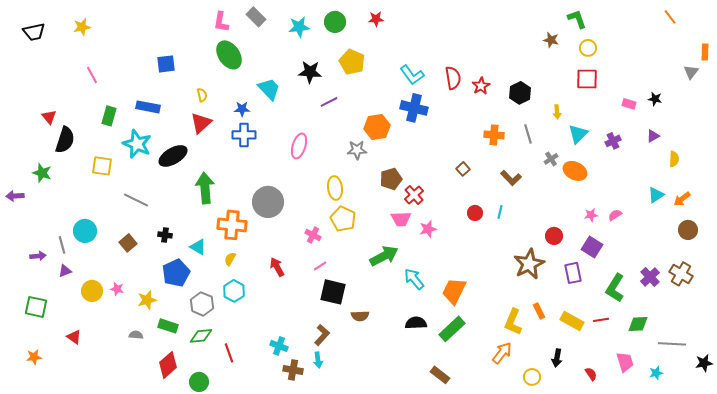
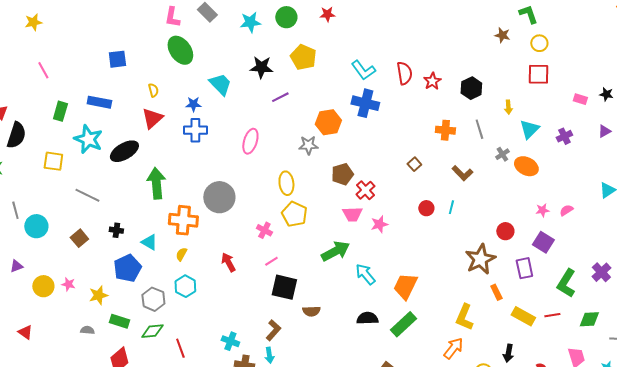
gray line: (62, 245) -> (15, 210), moved
orange rectangle: (539, 311) -> (496, 292), moved

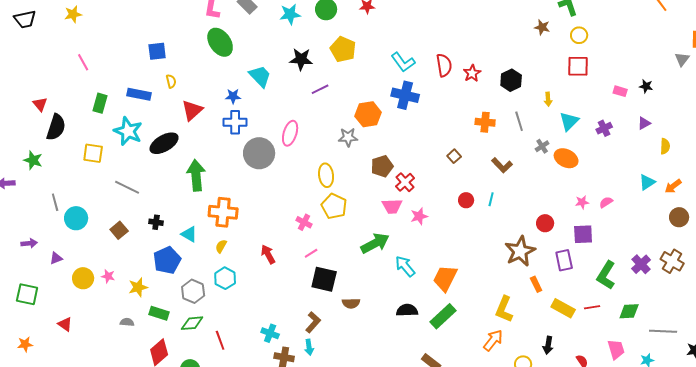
yellow semicircle: (153, 90) -> (171, 81), moved
gray circle: (219, 197) -> (259, 153), moved
purple square: (543, 242) -> (583, 234), turned -35

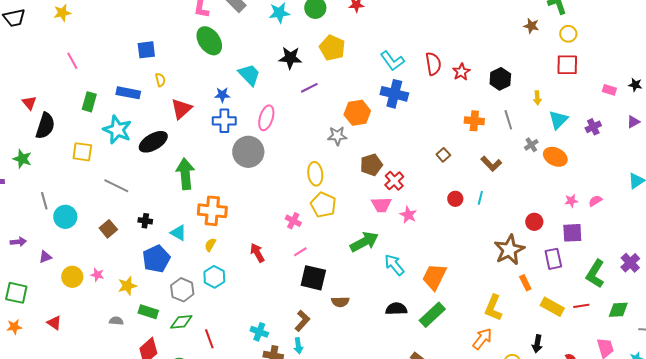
pink ellipse: (290, 133) -> (266, 118), moved
pink star: (419, 216) -> (408, 215), turned -30
orange star: (25, 344) -> (14, 327), moved

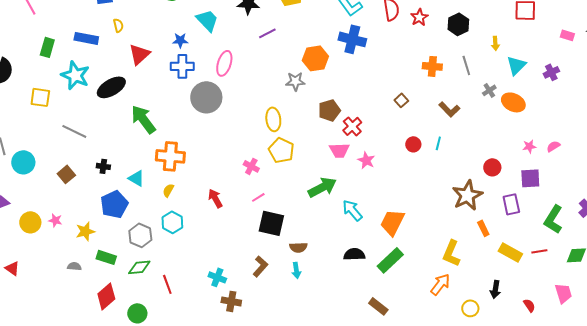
green arrow: (185, 174) -> (143, 119), turned -32
cyan arrow: (298, 346) -> (296, 270), moved

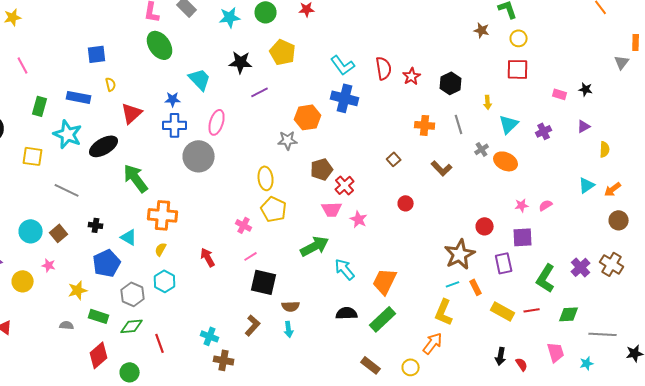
cyan line: (438, 143) -> (453, 284), moved, turned 56
cyan circle: (23, 162) -> (31, 231), moved
pink star: (55, 220) -> (49, 265), moved
black arrow: (495, 289) -> (501, 356), moved
yellow circle: (470, 308) -> (411, 367), moved

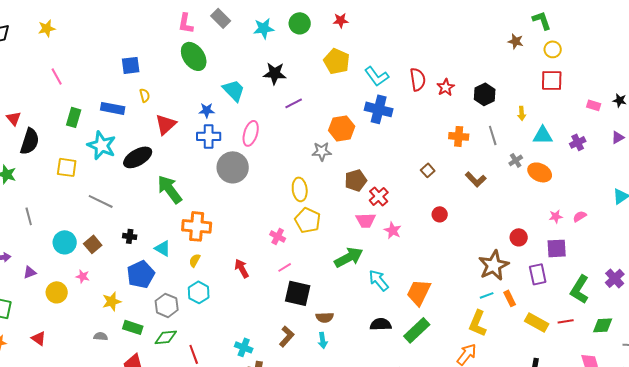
yellow pentagon: (283, 52) -> (337, 61), moved
cyan triangle: (509, 124) -> (543, 135), turned 45

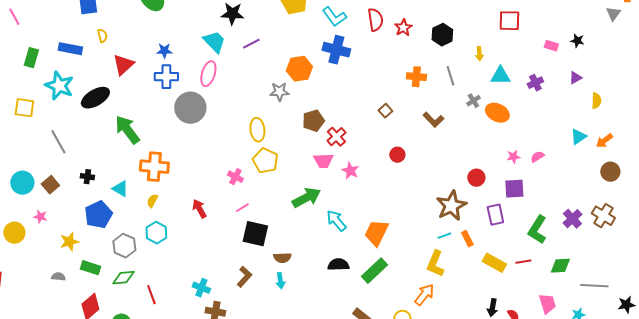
cyan trapezoid: (234, 90) -> (214, 42), moved
gray line: (101, 201) -> (58, 142), turned 35

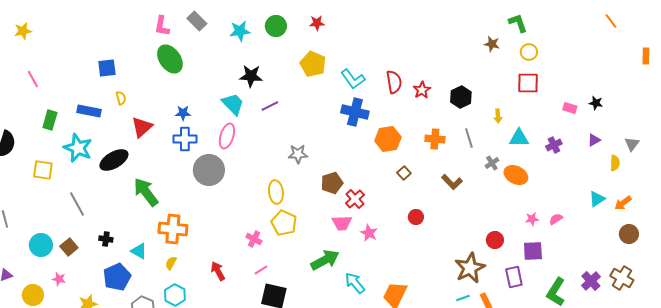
gray triangle: (613, 14) -> (632, 144), moved
orange hexagon: (299, 69) -> (388, 139), moved

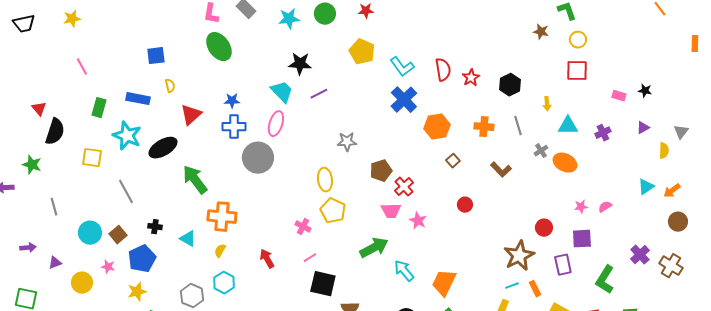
blue cross: (355, 112) -> (404, 100), turned 32
blue pentagon: (117, 277) -> (142, 259), moved
purple cross: (591, 281) -> (640, 255), moved

